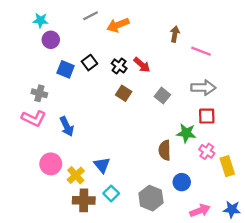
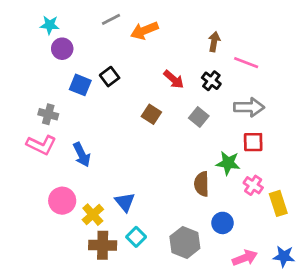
black cross: (119, 66) -> (211, 81), moved

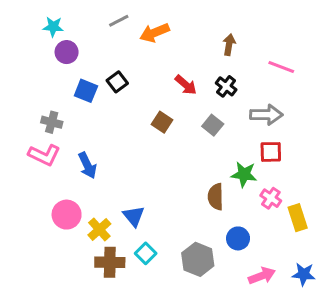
pink line: (246, 63) -> (281, 67), moved

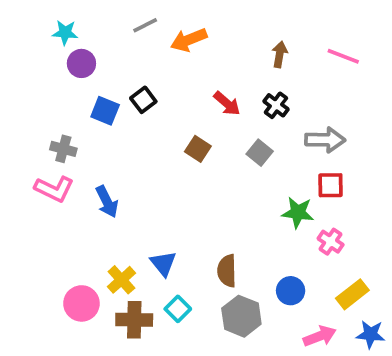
pink line: (281, 67) -> (343, 56), moved
brown semicircle: (216, 197) -> (227, 271), moved
pink circle: (67, 215) -> (81, 303), moved
yellow rectangle: (298, 218) -> (352, 294), moved, turned 70

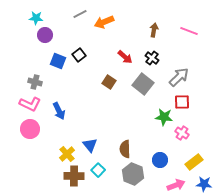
gray arrow: (325, 140) -> (179, 77), turned -45
gray square: (260, 153) -> (143, 84), size x1.5
pink circle: (81, 303) -> (30, 129), moved

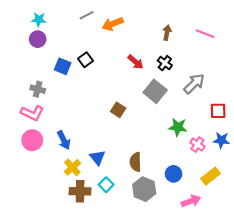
purple circle: (45, 35) -> (38, 39), moved
brown square: (109, 82) -> (118, 110), moved
red square: (182, 102) -> (218, 111), moved
blue arrow: (59, 111) -> (64, 140), moved
blue star: (204, 184) -> (221, 140), moved

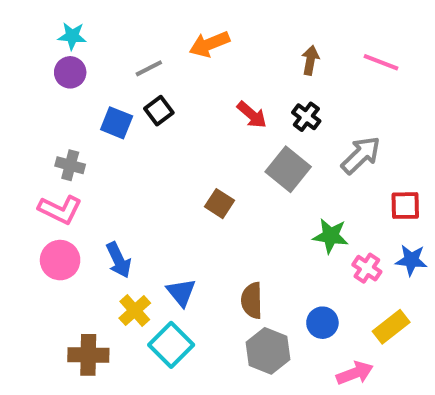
gray line: (87, 15) -> (149, 68), moved
cyan square: (106, 185) -> (171, 345), moved, size x1.5
brown cross: (80, 191) -> (88, 355), moved

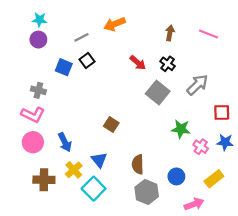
brown square: (220, 204) -> (111, 125), moved
brown cross: (88, 355) -> (44, 180), moved

